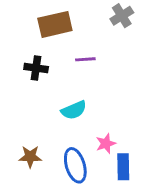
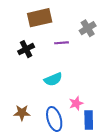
gray cross: (122, 16) -> (88, 28), moved
black cross: (36, 68) -> (26, 49), turned -35

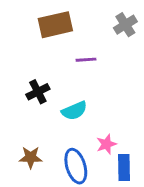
gray cross: (88, 28) -> (125, 25), moved
black cross: (26, 49) -> (38, 92), moved

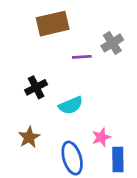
gray cross: (125, 25) -> (112, 43), moved
brown star: (31, 157) -> (29, 137), moved, turned -30

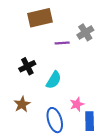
cyan semicircle: (71, 105) -> (54, 80), turned -36

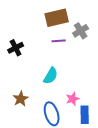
brown rectangle: (40, 18) -> (57, 18), moved
black cross: (27, 66) -> (16, 48), moved

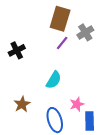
brown rectangle: (57, 18) -> (60, 19), turned -60
purple line: (59, 41) -> (62, 43), turned -48

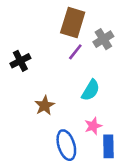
cyan semicircle: (54, 80) -> (91, 90), moved
brown star: (22, 104) -> (45, 106), moved

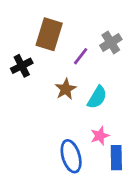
brown rectangle: (73, 23) -> (49, 34), moved
brown star: (45, 106) -> (66, 89), moved

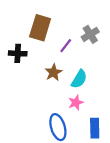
black cross: (22, 66) -> (18, 53), turned 30
pink star: (100, 136) -> (76, 103), moved

